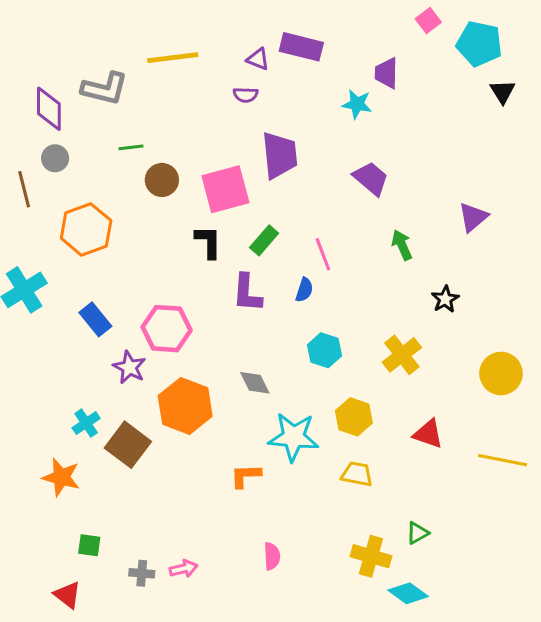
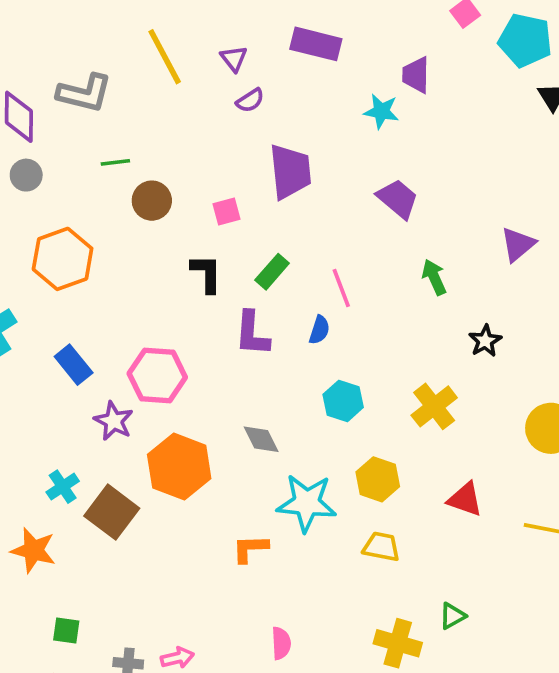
yellow line: (173, 58) -> (165, 57), turned 69
purple triangle: (258, 59) -> (234, 59), moved, turned 30
purple semicircle: (246, 95) -> (250, 100), turned -35
pink square: (225, 189) -> (227, 212), size x0.5

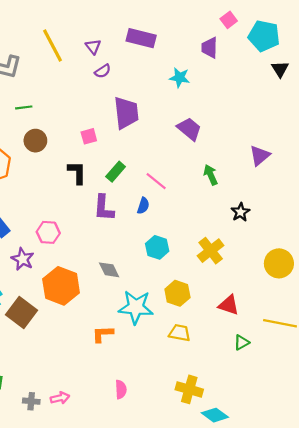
purple trapezoid: (416, 75) -> (210, 48), moved
brown circle: (152, 201) -> (35, 141), moved
pink line: (341, 288) -> (156, 181), turned -30
pink hexagon: (157, 375) -> (48, 232), size x0.7
green triangle: (452, 616) -> (242, 342), moved

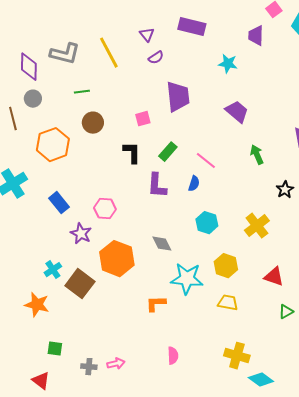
yellow line: (53, 46) -> (109, 53), moved

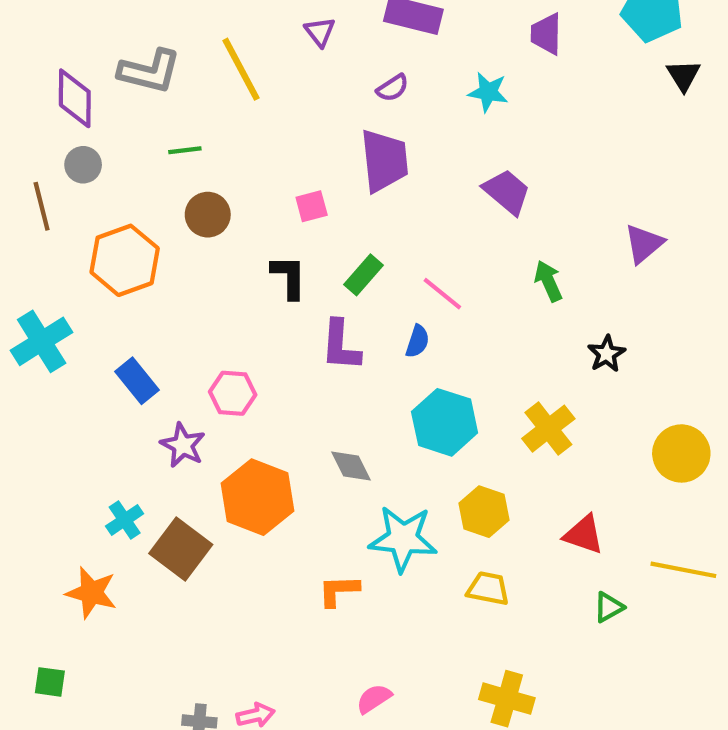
purple semicircle: (156, 58) -> (393, 88), moved
cyan hexagon: (207, 223) -> (445, 422), size x1.4
green square: (55, 349) -> (50, 682), moved
pink semicircle: (173, 356) -> (374, 699), turned -120

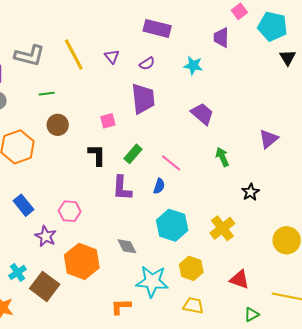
purple triangle: (320, 32) -> (112, 57), moved

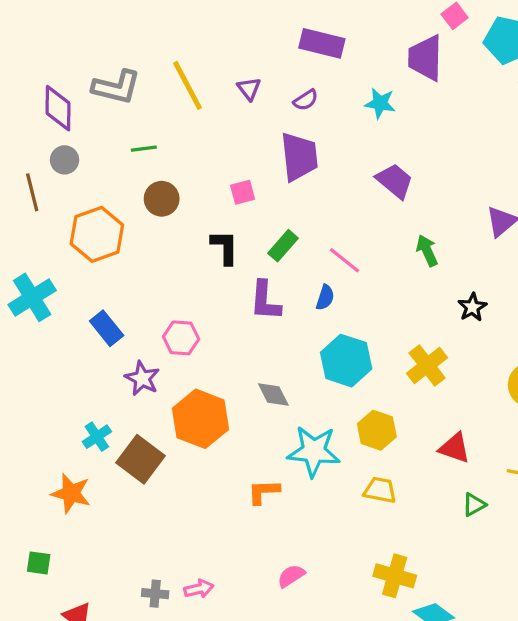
purple trapezoid: (221, 37) -> (425, 58), size x1.4

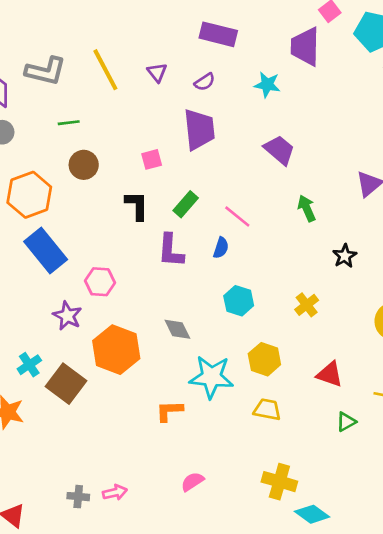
blue rectangle: (107, 328) -> (46, 250), moved, size x1.5
cyan hexagon: (346, 361) -> (239, 301), size x0.7
yellow cross: (427, 365) -> (307, 305), size x0.7

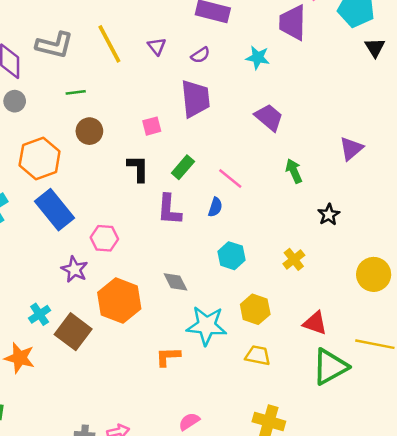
green triangle: (346, 422) -> (330, 367), size x2.0

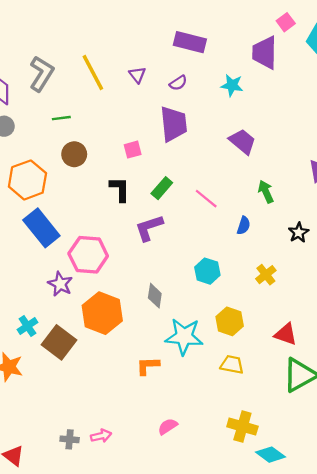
gray L-shape: (55, 45) -> (41, 74), turned -72
blue semicircle: (215, 207) -> (244, 226), moved
purple L-shape: (169, 210) -> (149, 228), turned 68
pink hexagon: (104, 238) -> (88, 255), size x1.5
gray diamond: (175, 282) -> (155, 296), turned 35

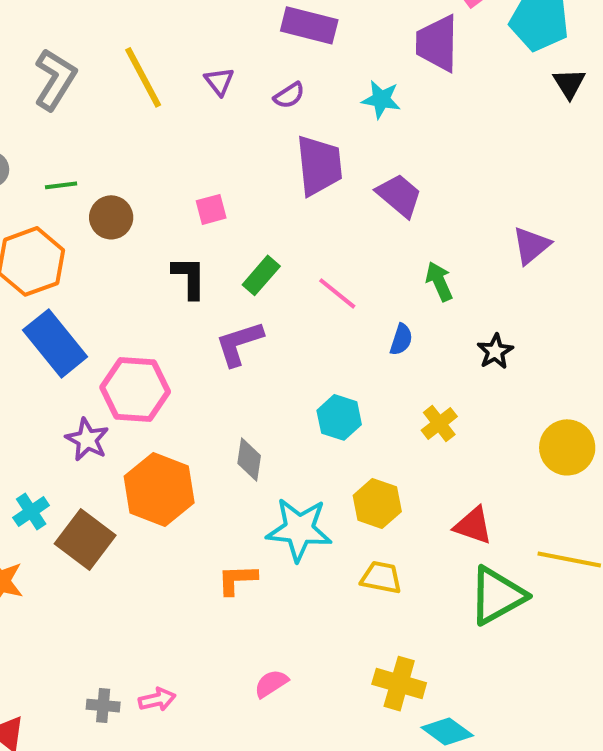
green line: (61, 118) -> (61, 185), moved
purple trapezoid: (174, 124) -> (319, 165), moved

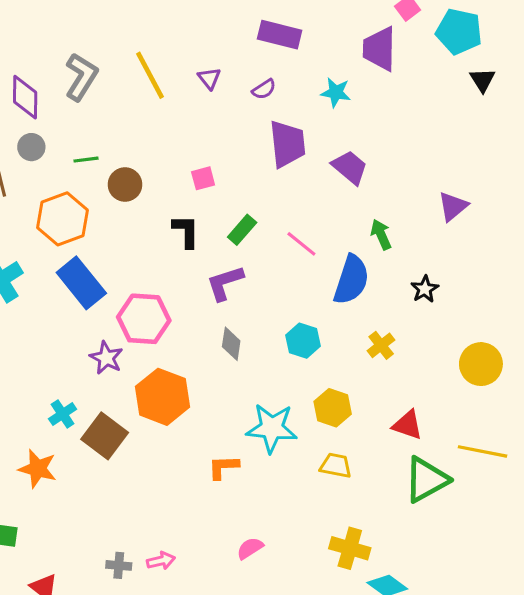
blue semicircle: (401, 339) -> (351, 280), size x2.0
gray diamond: (249, 459) -> (231, 344), moved

